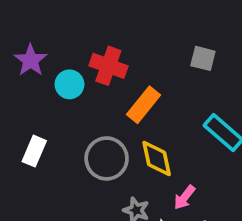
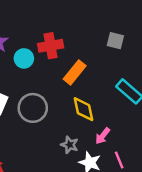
red cross: (108, 66) -> (51, 46), turned -30
gray circle: (107, 158) -> (33, 108), moved

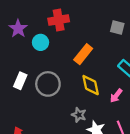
red cross: (51, 46) -> (59, 20), moved
pink arrow: (103, 136) -> (116, 96), moved

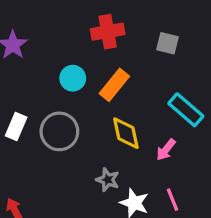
red cross: (59, 20) -> (108, 32), moved
cyan circle: (41, 42) -> (73, 78), moved

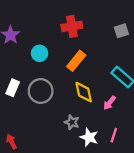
gray square: (168, 43) -> (121, 31), moved, turned -32
cyan circle: (73, 78) -> (40, 53), moved
pink line: (173, 200) -> (114, 135), turned 40

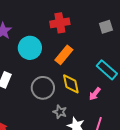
cyan circle: (40, 53) -> (30, 48), size x1.5
gray circle: (41, 91) -> (43, 88), moved

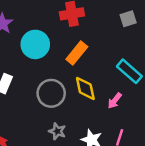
gray star: (60, 112) -> (57, 131), moved

